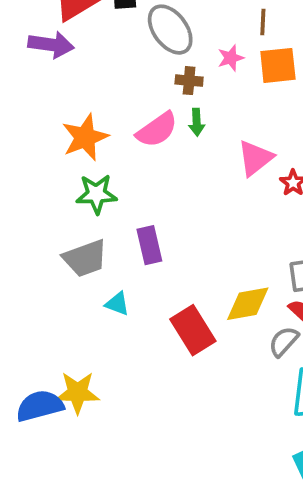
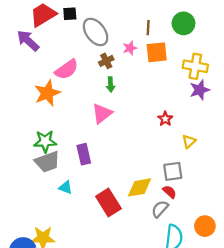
purple arrow: (51, 45) -> (28, 41), turned -145
brown cross: (189, 81) -> (106, 61), turned -32
pink semicircle: (157, 130) -> (67, 70), moved
pink triangle: (255, 158) -> (102, 113), moved
green star: (96, 194) -> (45, 141), moved

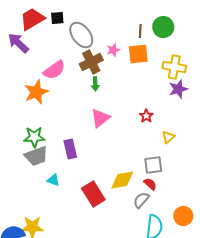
brown line: (148, 28) -> (140, 31), moved
brown cross: (106, 61) -> (91, 62), size x1.6
pink triangle: (102, 113) -> (100, 118), moved

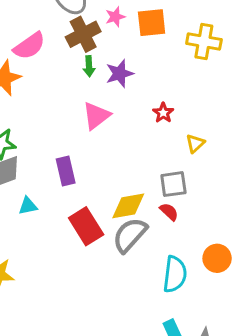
purple star: (178, 89) -> (120, 74), moved
purple rectangle: (70, 149) -> (66, 171), moved
cyan triangle: (53, 180) -> (28, 206), turned -32
gray semicircle: (141, 200) -> (130, 235), moved, size x1.5

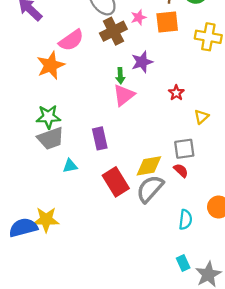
green arrow: (89, 66) -> (120, 76), moved
cyan semicircle: (175, 274) -> (185, 220), size x0.7

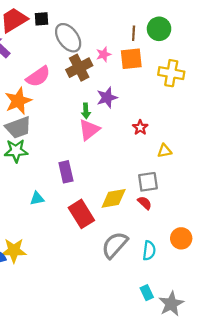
yellow triangle: (201, 117) -> (165, 151), turned 32
gray trapezoid: (51, 138) -> (18, 127), moved
gray semicircle: (150, 189) -> (115, 245), moved

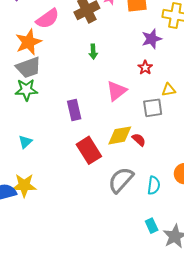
purple star: (107, 98) -> (152, 39), moved
pink triangle: (89, 130) -> (117, 91), moved
gray square: (148, 182) -> (153, 108), moved
cyan triangle: (37, 198) -> (25, 142), moved, turned -32
red semicircle: (145, 203) -> (139, 140), moved

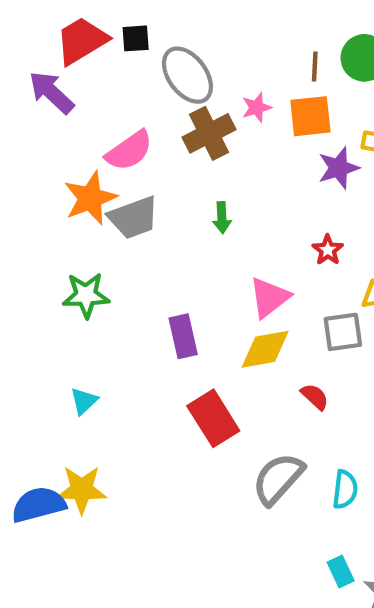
purple star: (152, 39) -> (338, 168), moved
gray trapezoid: (28, 68) -> (133, 218), moved
yellow diamond: (120, 135) -> (265, 349), moved

